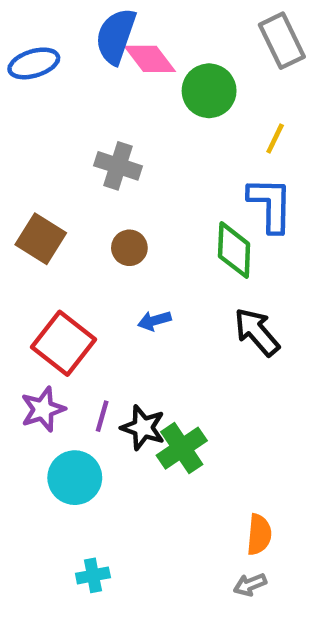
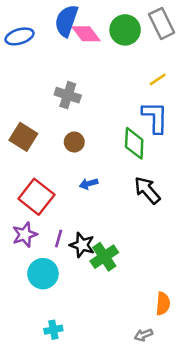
green circle: (209, 91) -> (125, 30), moved
yellow line: (275, 139) -> (158, 79), turned 30
orange semicircle: (259, 535) -> (163, 304), moved

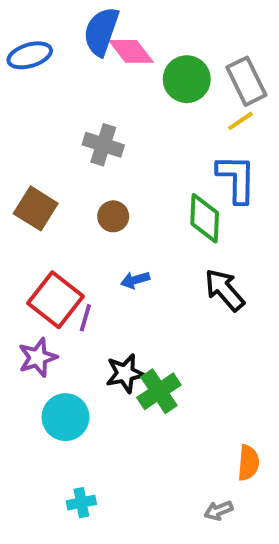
gray rectangle: (162, 23) -> (246, 81), moved
green circle: (125, 30) -> (187, 79), moved
purple line: (59, 238) -> (85, 318), moved
black star: (82, 245) -> (125, 373), turned -30

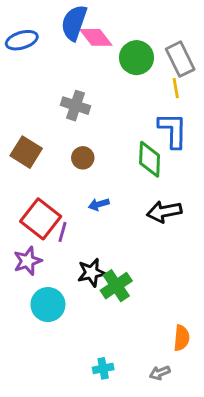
yellow line: (240, 121) -> (176, 88), turned -66
black arrow: (225, 290) -> (164, 212), turned -60
cyan cross: (81, 503) -> (103, 368), moved

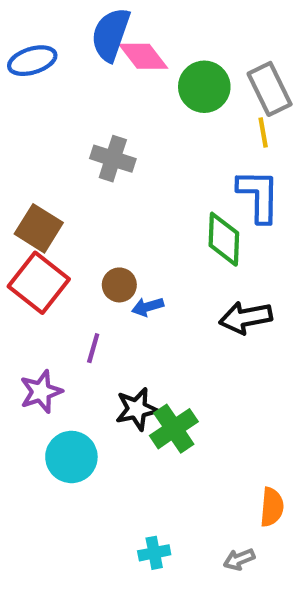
brown circle: (83, 158) -> (119, 285), moved
red square: (41, 219) -> (39, 283), moved

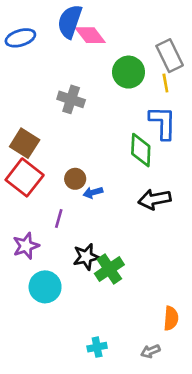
green circle: (204, 87) -> (129, 72), moved

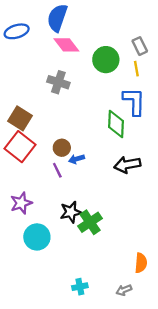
pink diamond: (90, 35) -> (66, 45), moved
gray rectangle: (170, 56) -> (140, 46), size x0.7
purple line: (59, 218) -> (57, 170), moved, turned -42

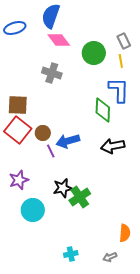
brown square: (20, 118) -> (18, 105), turned -30
brown circle: (62, 148) -> (43, 133), moved
blue arrow: (76, 159) -> (68, 141), size x1.6

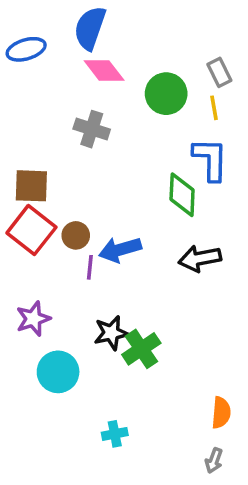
purple line: (51, 151) -> (90, 267), turned 32
cyan cross: (71, 254) -> (115, 434), moved
gray arrow: (110, 257) -> (214, 460), moved, turned -48

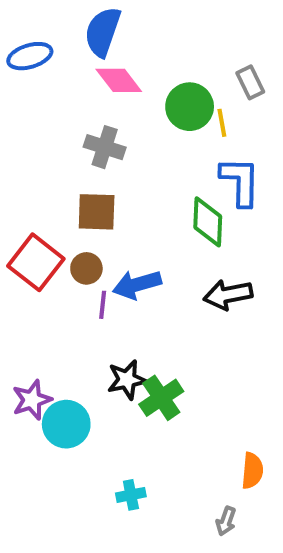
yellow line: (214, 108) -> (222, 123), moved
brown square: (31, 186) -> (97, 212), moved
purple star: (33, 319) -> (32, 400), moved
gray arrow: (214, 460) -> (226, 521), moved

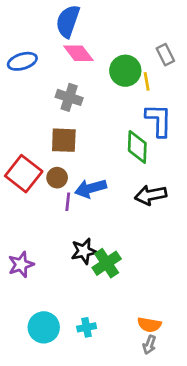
blue ellipse: (30, 56) -> (22, 61), moved
cyan circle: (66, 424) -> (44, 327), moved
orange semicircle: (252, 471) -> (149, 325), moved, turned 95

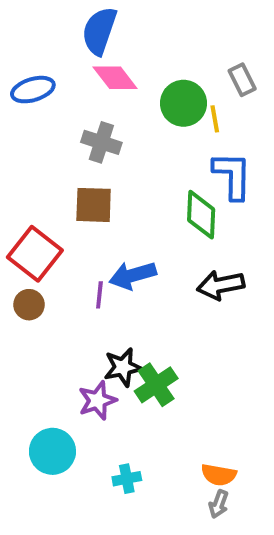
brown circle: (57, 178) -> (29, 305), moved
purple star: (21, 265) -> (97, 400), moved
cyan circle: (44, 327) -> (52, 451), moved

